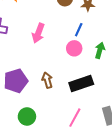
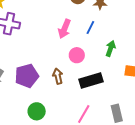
pink arrow: (38, 33) -> (64, 29), moved
pink circle: (74, 48) -> (77, 55), moved

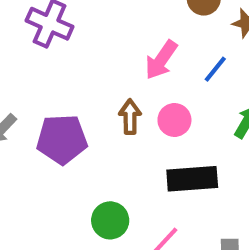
brown arrow: (58, 76) -> (130, 117), moved
green circle: (37, 111) -> (110, 220), moved

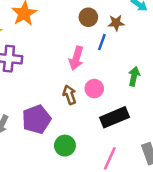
blue line: (215, 69) -> (102, 42), moved
green circle: (110, 220) -> (65, 146), moved

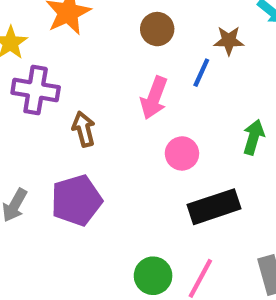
brown circle: (88, 17) -> (157, 29), moved
brown arrow: (69, 95) -> (84, 129), moved
green circle: (65, 146) -> (153, 276), moved

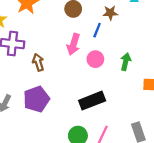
pink circle: (182, 153) -> (95, 59), moved
black rectangle: (214, 207) -> (92, 101), moved

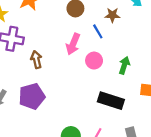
blue line: (97, 30) -> (98, 31), turned -56
black rectangle: (92, 101) -> (111, 101), moved, turned 35

